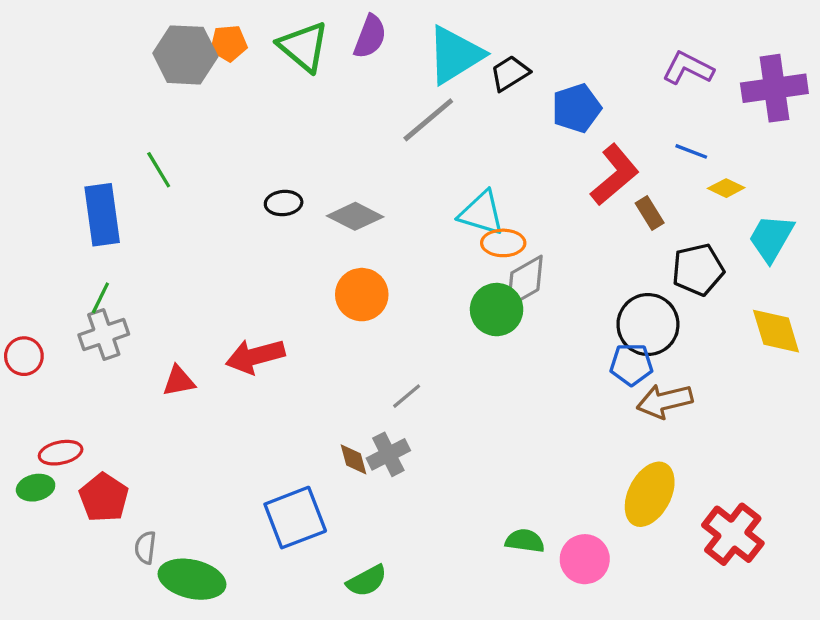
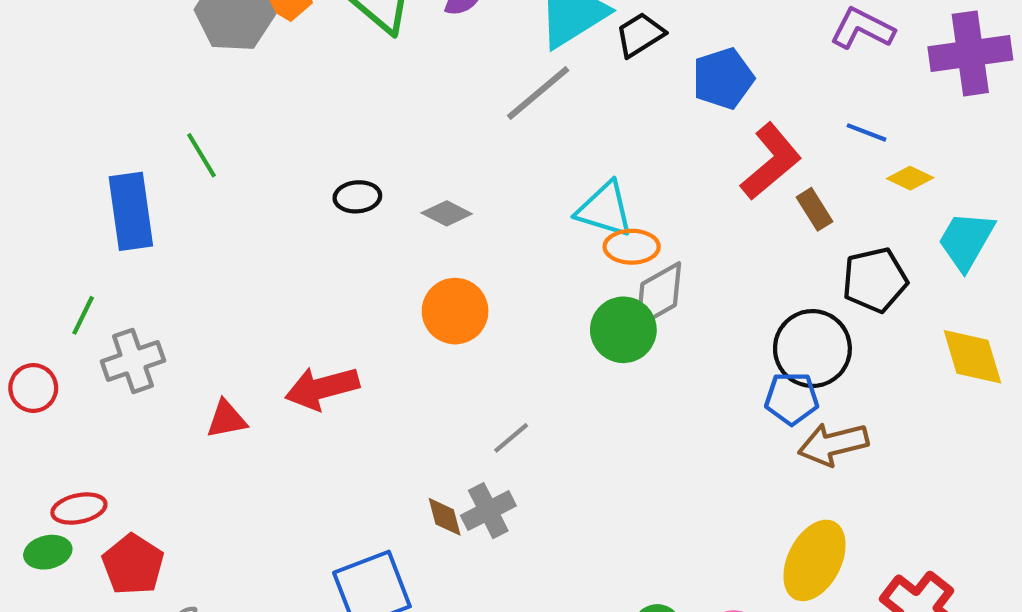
gray diamond: (355, 216) -> (447, 213), size x0.7
green line: (100, 298) -> (83, 315), moved

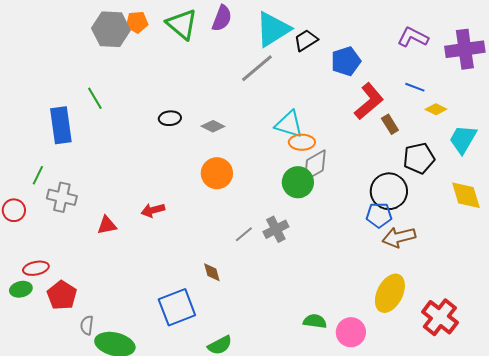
gray cross: (133, 361) -> (62, 197), turned 32
red arrow: (322, 388) -> (153, 210), size x0.7
gray cross: (488, 511) -> (276, 229), moved

